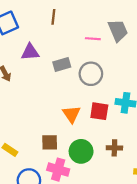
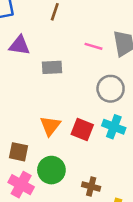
gray circle: (91, 74) -> (111, 89), moved
brown cross: (114, 148) -> (91, 186), moved

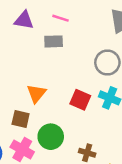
pink line: (93, 46) -> (61, 18), moved
orange triangle: (50, 126) -> (36, 93), moved

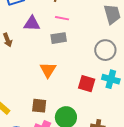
orange triangle: (36, 93) -> (48, 70), moved

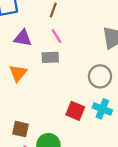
pink line: (62, 18) -> (56, 36), turned 40
orange triangle: (48, 70) -> (18, 73), moved

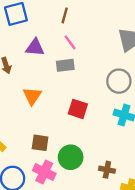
orange triangle: (18, 73) -> (32, 96), moved
red square: (75, 111) -> (78, 109), moved

